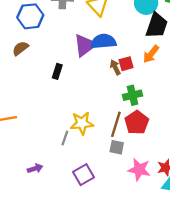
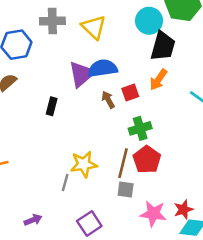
brown arrow: (115, 67) -> (108, 100), moved

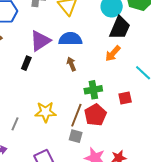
purple triangle: (82, 74) -> (40, 41), moved
red square: (130, 92) -> (125, 98), moved
gray line: (65, 183) -> (15, 124), moved

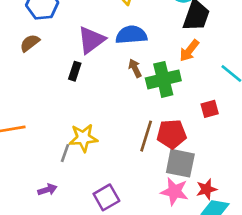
green cross: (93, 90) -> (163, 79), moved, size x1.4
yellow star: (45, 112) -> (83, 138), moved
red pentagon: (95, 115) -> (172, 134), turned 30
gray square: (76, 136) -> (180, 163), moved, size x1.6

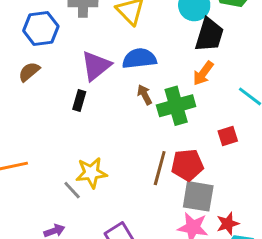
gray line: (65, 153) -> (72, 190), turned -60

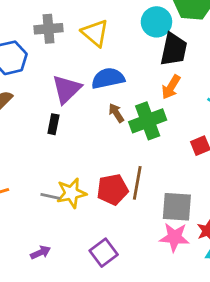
red pentagon: (187, 165) -> (112, 190), moved
gray line: (72, 190) -> (50, 196), moved, turned -30

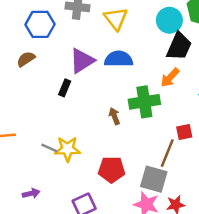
brown arrow: (116, 113) -> (114, 116), moved
brown line: (137, 183) -> (167, 153), moved
red pentagon: (112, 190) -> (112, 170), moved

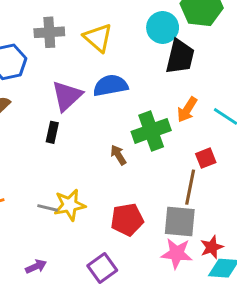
orange arrow: (170, 78) -> (187, 110), moved

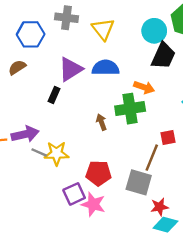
orange arrow: (187, 110) -> (144, 87), moved, turned -114
pink star: (177, 253) -> (93, 204), moved
purple arrow: (36, 266) -> (25, 134), moved, size x1.6
purple square: (102, 268) -> (74, 194), moved

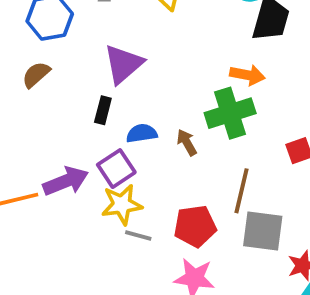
blue semicircle: (106, 68) -> (142, 133), moved, size x0.7
gray line: (39, 152) -> (138, 236), moved
brown line: (152, 158) -> (241, 191), moved
purple square: (74, 194) -> (116, 169), moved

